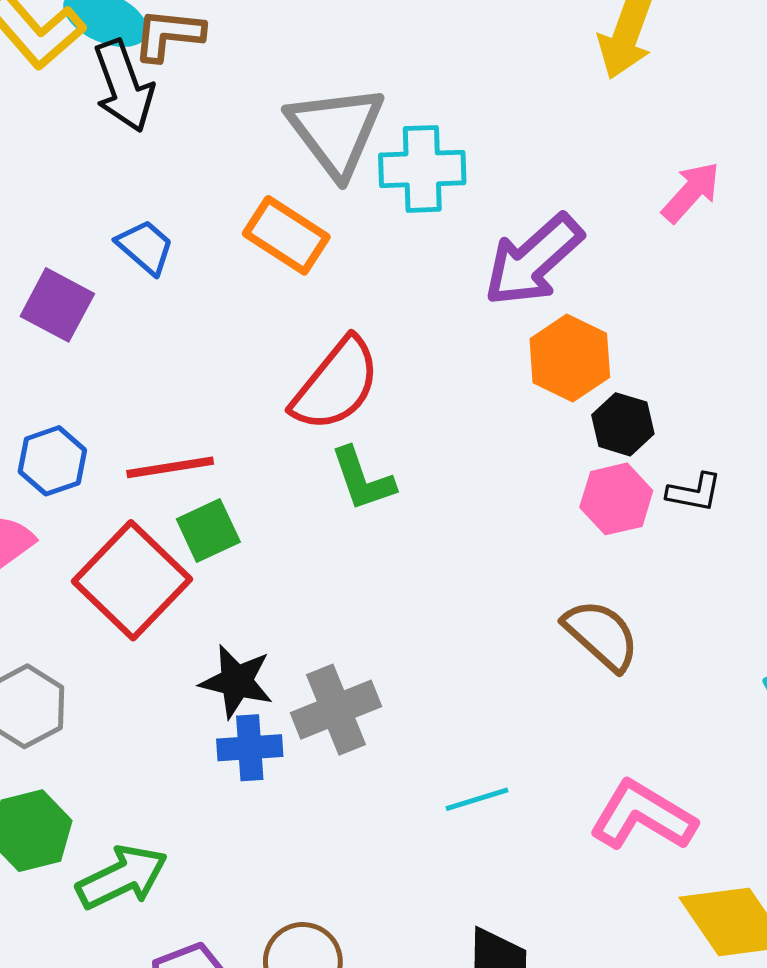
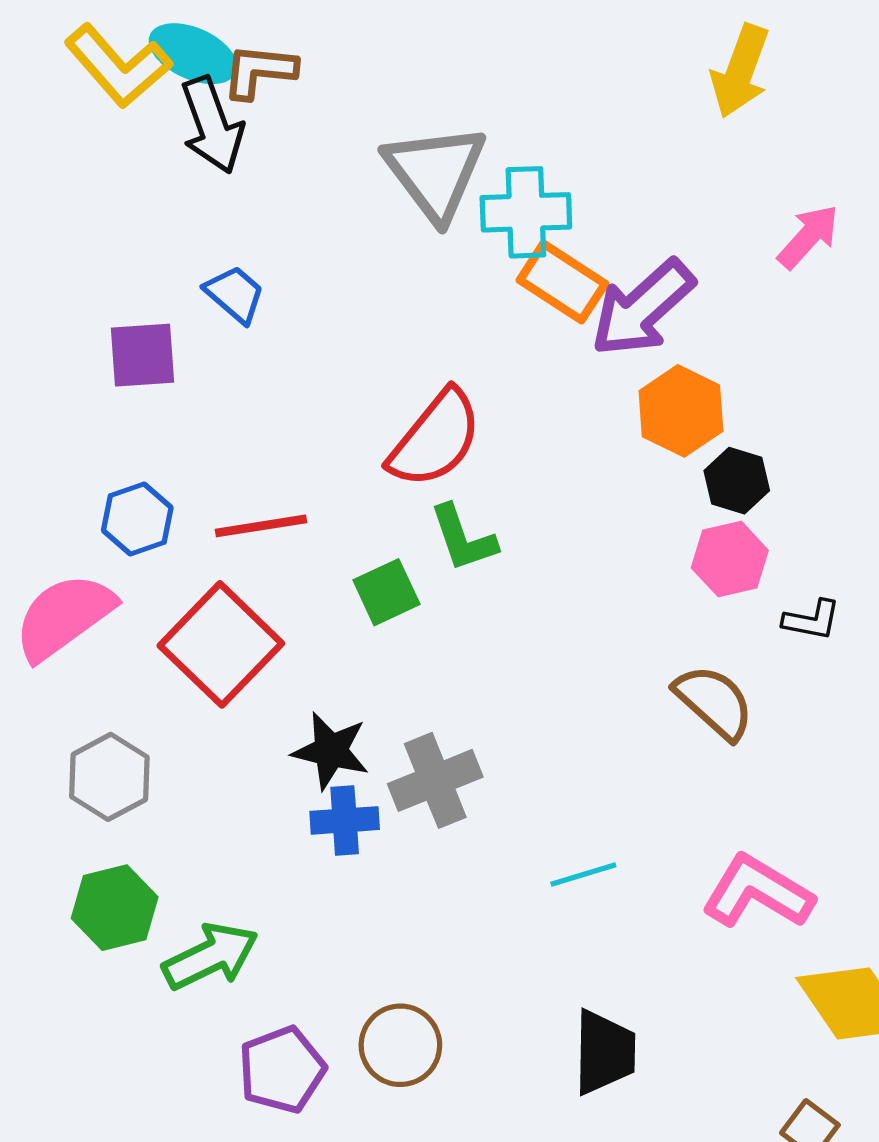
orange rectangle: (286, 235) -> (562, 282), moved
purple square: (57, 305) -> (142, 355), turned -32
black L-shape: (694, 492) -> (812, 620), moved
green square: (208, 530) -> (386, 592), moved

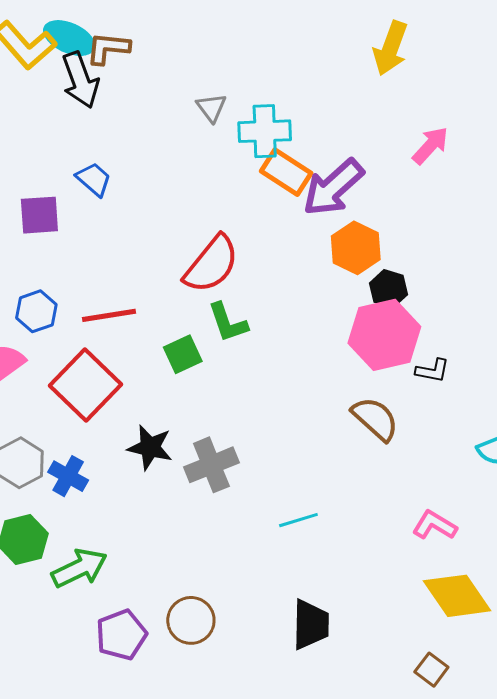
gray triangle: (435, 172) -> (211, 108), size x0.5
pink hexagon: (730, 559) -> (384, 335), size x1.6
blue cross: (345, 820) -> (68, 476), moved, turned 33
pink L-shape: (758, 892) -> (435, 525), moved, size x0.7

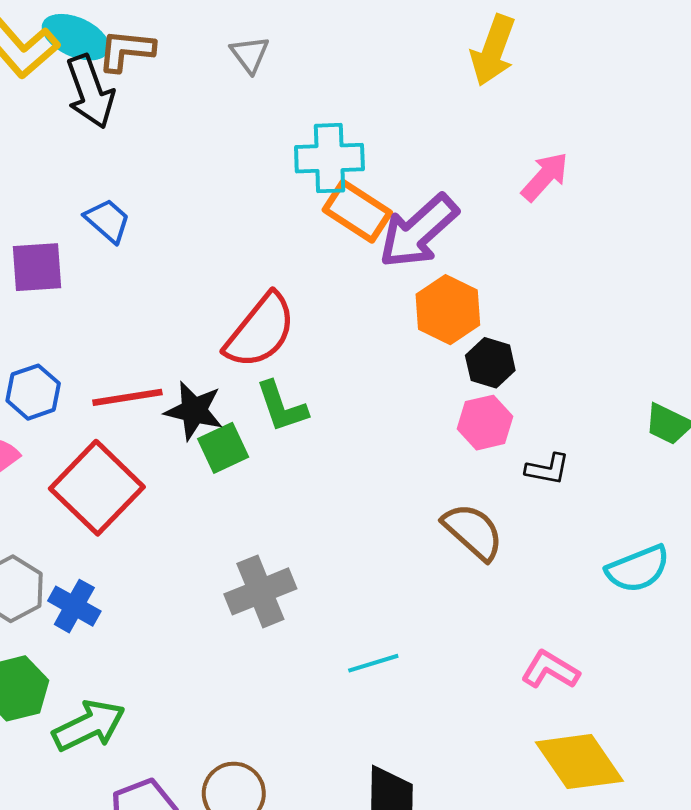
gray triangle: (211, 108) -> (250, 54), moved
pink hexagon: (384, 335) -> (485, 423), size x0.6
black star: (150, 447) -> (194, 411), moved

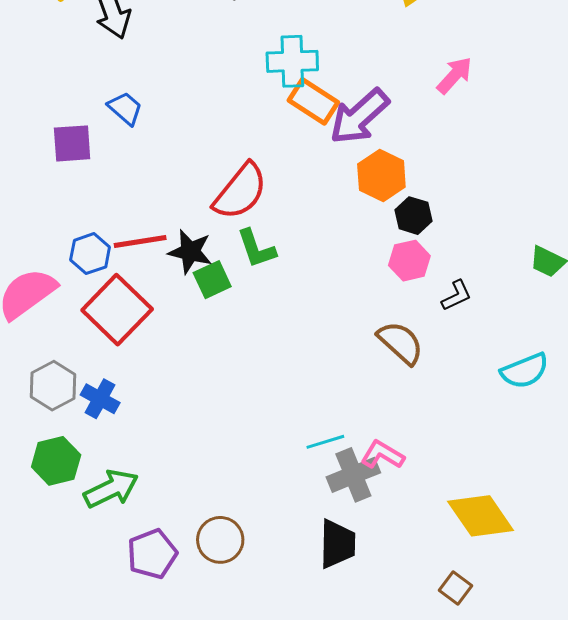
blue hexagon: (33, 392) -> (90, 254), moved
black L-shape: (547, 469) -> (457, 296), turned -36
gray cross: (260, 591) -> (353, 475), moved
pink L-shape: (550, 670) -> (382, 455), moved

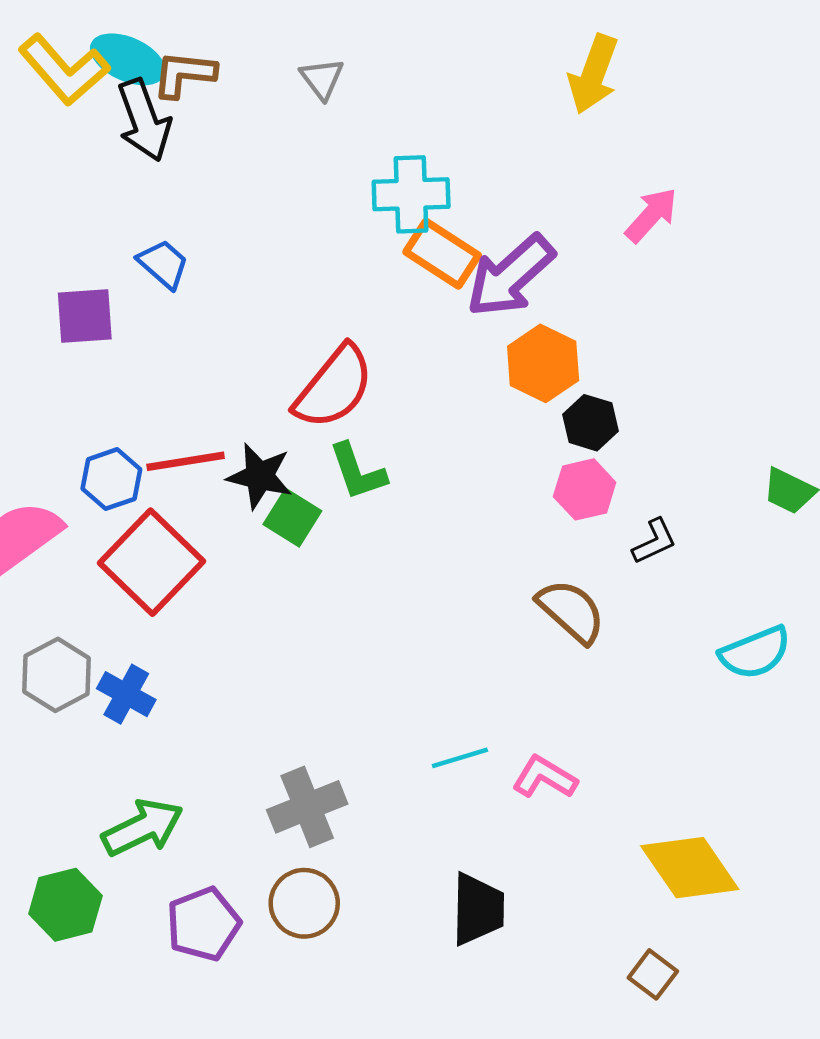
green square: (212, 280) -> (292, 518), turned -33
green hexagon: (56, 461) -> (65, 905), moved
gray cross: (353, 475) -> (307, 807), moved

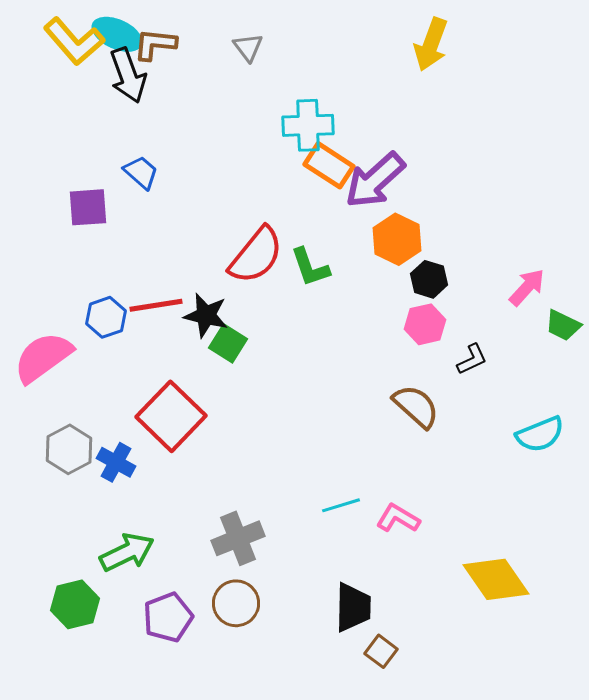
pink arrow: (651, 215) -> (527, 287), moved
green L-shape: (358, 472) -> (310, 267), moved
red square: (151, 562) -> (171, 416), moved
brown square: (653, 974) -> (381, 651), moved

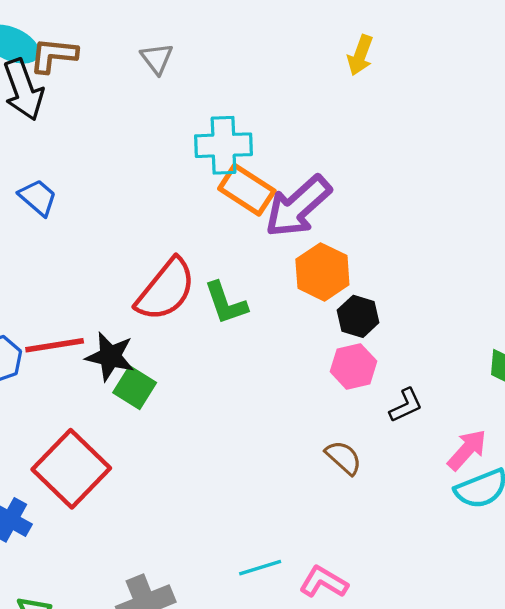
yellow arrow: (431, 44) -> (360, 55), size x0.7
pink arrow: (527, 287) -> (467, 450), moved
brown semicircle: (416, 406) -> (344, 458), size x0.7

